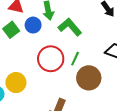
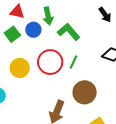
brown circle: (89, 78) -> (85, 92), moved
yellow circle: (16, 83) -> (20, 68), moved

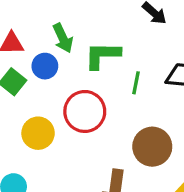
green L-shape: (69, 32) -> (102, 55), turned -35
green line: (74, 62) -> (136, 83), moved

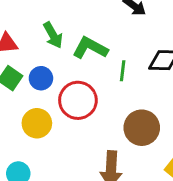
green L-shape: (102, 55) -> (90, 48), turned 32
blue circle: (45, 66) -> (41, 78), moved

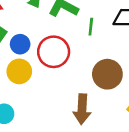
blue circle: (41, 78) -> (20, 44), moved

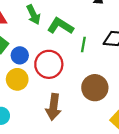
brown arrow: (82, 109) -> (53, 107), moved

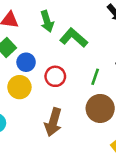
green line: (83, 44) -> (95, 77), moved
red circle: (49, 64) -> (55, 76), size x0.7

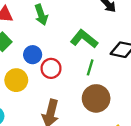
green L-shape: (74, 38) -> (84, 39), moved
blue circle: (26, 62) -> (33, 55), moved

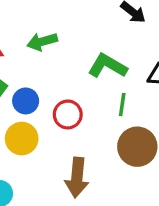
green arrow: (41, 15) -> (42, 42), turned 102
blue circle: (33, 55) -> (26, 101), moved

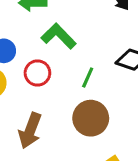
green L-shape: (107, 66) -> (59, 36), moved

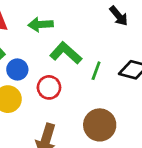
green line: (88, 78) -> (96, 71), moved

